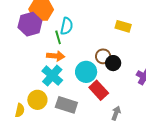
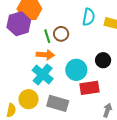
cyan semicircle: (67, 26) -> (89, 17), moved
brown circle: (103, 56) -> (61, 34), moved
red rectangle: (99, 90) -> (89, 88), turned -54

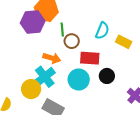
green line: (47, 36) -> (62, 30), moved
red rectangle: (89, 88) -> (90, 58), moved
yellow circle: (29, 99) -> (31, 89), moved

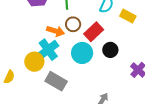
brown circle: (72, 41) -> (73, 24), moved
red rectangle: (90, 58) -> (94, 32), turned -48

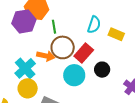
brown circle: (73, 24) -> (63, 47), size x1.5
cyan cross: (48, 50) -> (25, 68), moved

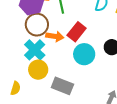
brown circle: (63, 47) -> (37, 25), moved
red rectangle: (84, 53) -> (77, 32), moved

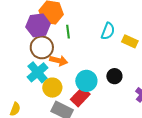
red rectangle: (77, 32) -> (80, 97), moved
yellow circle: (38, 70) -> (52, 88), moved

